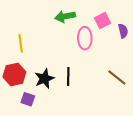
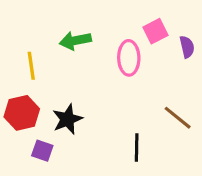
green arrow: (65, 16) -> (75, 41), moved
black line: (68, 76) -> (137, 148), moved

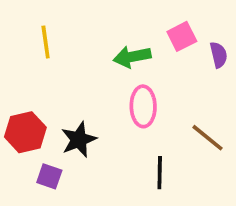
green arrow: (75, 41) -> (132, 57), moved
pink ellipse: (129, 58) -> (143, 106), moved
yellow line: (31, 66) -> (46, 42), moved

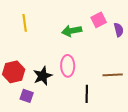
pink ellipse: (143, 106) -> (68, 66), moved
brown line: (208, 138) -> (113, 75), turned -42

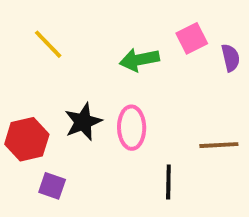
yellow line: (25, 23) -> (48, 44), turned -36
black star: (43, 76) -> (83, 122), moved

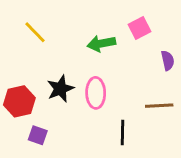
purple semicircle: (231, 58) -> (168, 60), moved

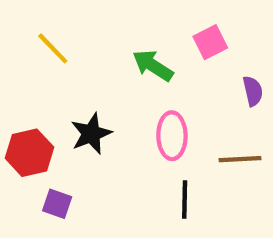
green arrow: (101, 43) -> (153, 66), turned 44
pink ellipse: (96, 93) -> (172, 136), moved

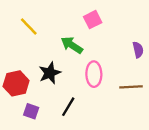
pink square: (210, 42) -> (93, 20), moved
green arrow: (153, 66) -> (72, 45), moved
black line: (185, 200) -> (68, 107), moved, turned 30

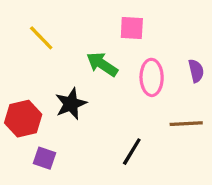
pink square: (93, 20) -> (132, 28), turned 30
pink ellipse: (94, 74) -> (152, 77), moved
black line: (68, 107) -> (132, 152), moved

